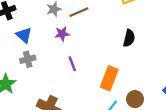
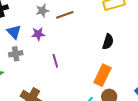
purple star: (62, 34) -> (38, 34), moved
orange rectangle: (109, 78) -> (103, 75), moved

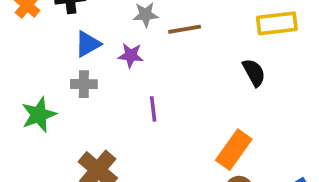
blue triangle: (14, 32) -> (88, 44), turned 35
black semicircle: (108, 42) -> (254, 73), moved, turned -56

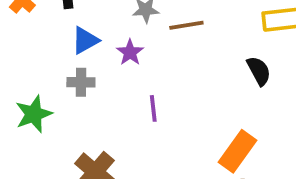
purple star: (131, 55) -> (130, 52), turned 30

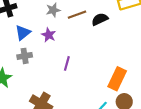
black semicircle: (259, 71) -> (100, 19), moved, turned -77
purple line: (153, 108) -> (67, 63), turned 32

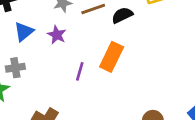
gray cross: (25, 56) -> (15, 68), moved
orange rectangle: (117, 79) -> (112, 57), moved

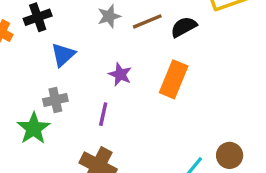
purple star: (57, 35) -> (120, 74), moved
purple line: (80, 71) -> (103, 114), moved

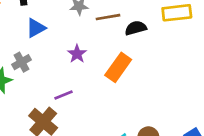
gray cross: (55, 100) -> (22, 62), turned -30
purple line: (103, 114) -> (64, 95), moved, turned 42

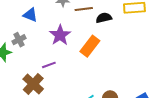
blue triangle: (36, 28) -> (30, 15), turned 49
purple star: (77, 54) -> (60, 35), size x1.5

